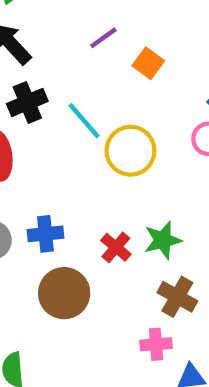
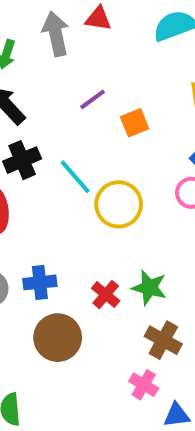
orange square: (148, 63) -> (135, 123), turned 32
green star: (163, 240) -> (149, 288), turned 30
pink cross: (156, 344) -> (144, 385), turned 36

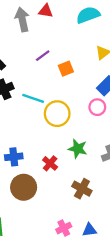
cyan line: (75, 177) -> (33, 98), turned -30
green star: (149, 288) -> (78, 149), moved
pink cross: (144, 385) -> (64, 228), moved, turned 32

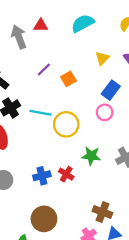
blue cross: (14, 157) -> (42, 176), moved
brown circle: (24, 187) -> (44, 219), moved
brown cross: (82, 189) -> (102, 212), moved

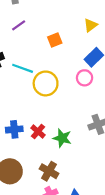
purple line: (44, 70) -> (19, 25), moved
green star: (91, 156) -> (62, 138), moved
brown cross: (102, 212) -> (49, 171), moved

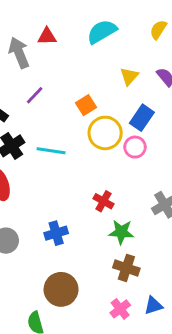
yellow circle: (46, 83) -> (105, 133), moved
red cross: (38, 132) -> (103, 201), moved
brown cross: (49, 171) -> (126, 268), moved

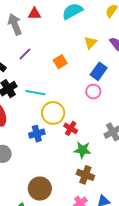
yellow circle: (105, 133) -> (53, 113), moved
blue cross: (56, 233) -> (37, 134), moved

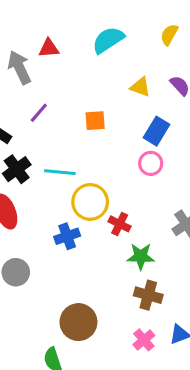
yellow triangle: (91, 43) -> (140, 87), turned -48
orange square: (60, 62) -> (95, 121), turned 32

